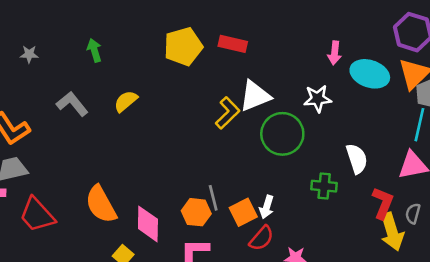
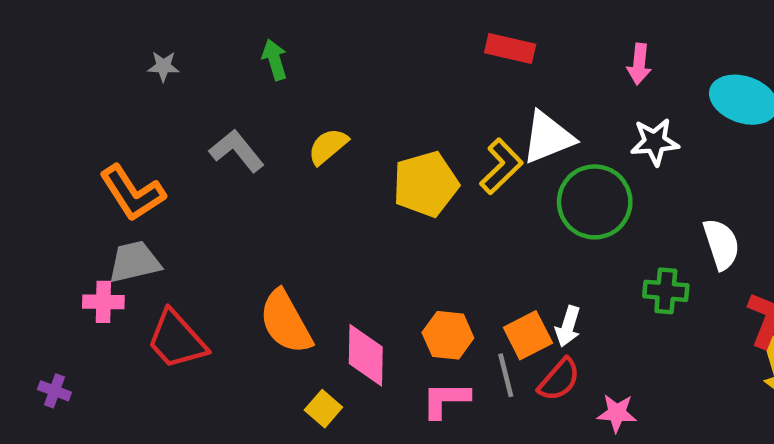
yellow pentagon: (183, 46) -> (426, 184), moved
pink arrow: (335, 53) -> (639, 64), moved
gray line: (213, 198) -> (506, 375), moved

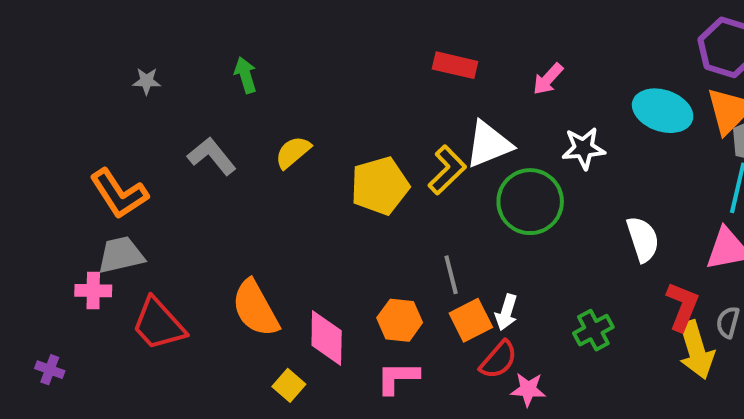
pink arrow: (639, 64) -> (548, 79), moved, turned 36
green cross: (666, 291) -> (593, 330), moved, turned -33
gray line: (506, 375) -> (451, 275), moved
pink star: (617, 413) -> (528, 389), moved

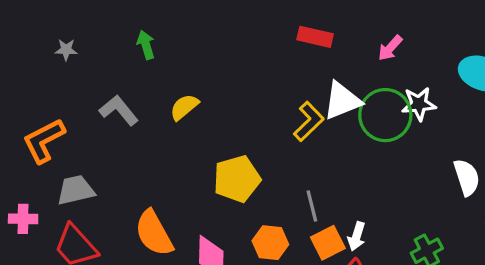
yellow pentagon: (380, 186) -> (237, 179), moved
orange L-shape: (119, 194) -> (44, 141), turned 96
green circle: (530, 202) -> (385, 115), moved
gray trapezoid: (121, 255) -> (76, 190), moved

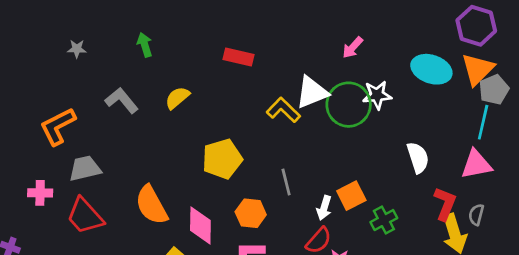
red rectangle: (315, 37) -> (238, 57), moved
yellow L-shape: (309, 121) -> (283, 110), turned -92
orange square: (328, 243) -> (351, 196), moved

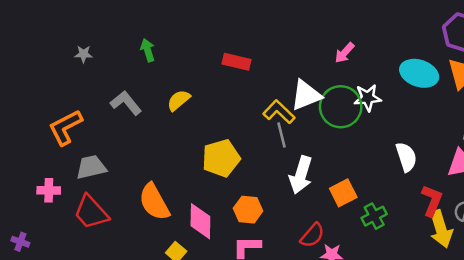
gray line: (286, 182) -> (281, 135), moved
white arrow: (324, 208) -> (301, 175), moved, size x1.6

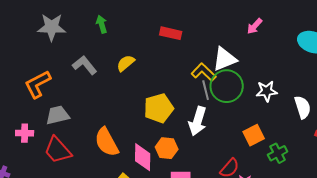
gray star: (83, 54) -> (52, 27), size x2.0
white star: (368, 98) -> (267, 91), moved
green circle: (341, 107) -> (227, 86), moved
white arrow: (301, 175) -> (198, 121), moved
orange hexagon: (248, 210) -> (167, 148), moved

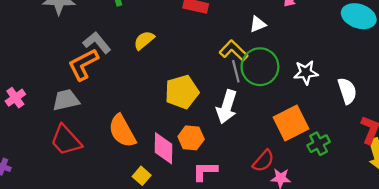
white triangle: (225, 59) -> (258, 24), moved, size x0.6
orange L-shape: (38, 84) -> (83, 64), moved
pink cross: (25, 133) -> (15, 98), moved, turned -36
orange square: (254, 135) -> (291, 123), size x1.4

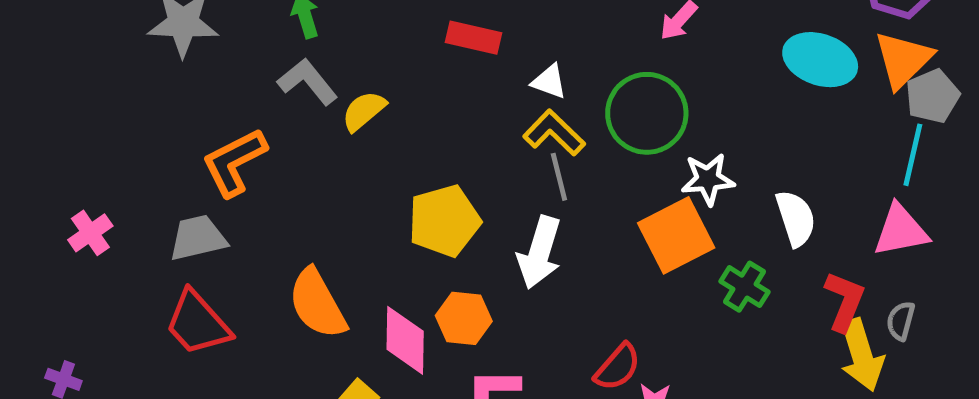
white triangle: (258, 24) -> (549, 82), moved, turned 42
gray L-shape: (97, 43) -> (308, 82), moved
green circle: (260, 67) -> (647, 113), moved
orange square: (291, 123) -> (676, 235), moved
green cross: (319, 144) -> (744, 287), moved, turned -30

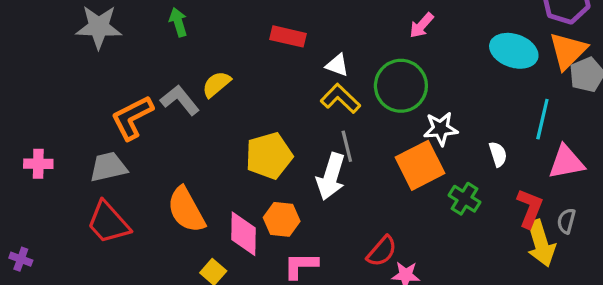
gray L-shape: (308, 82) -> (180, 100), moved
cyan line: (913, 155) -> (542, 119), moved
gray line: (559, 177) -> (347, 146), moved
white semicircle: (796, 218) -> (498, 154), size x0.7
pink cross: (90, 233) -> (38, 164), turned 36

